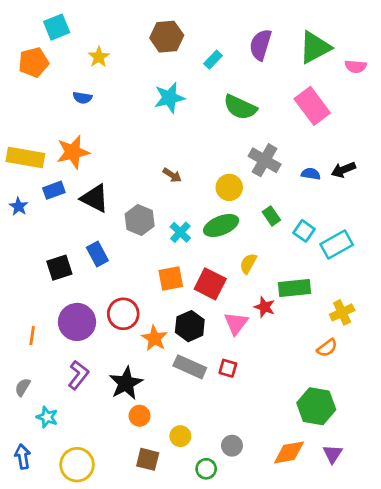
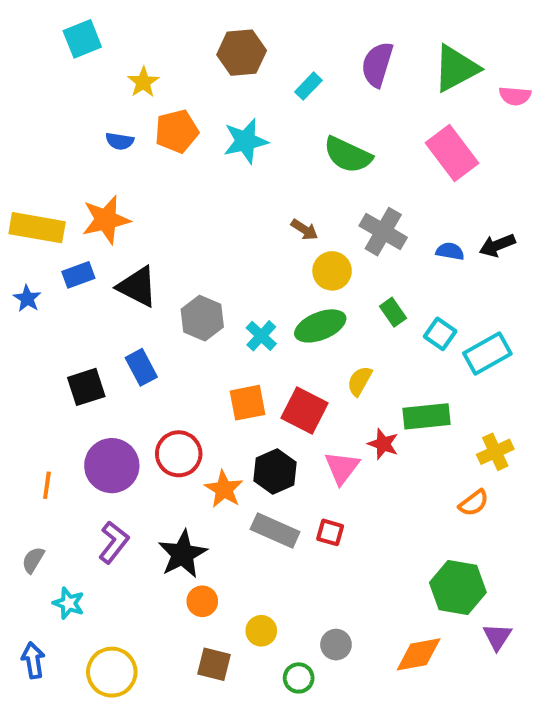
orange pentagon: (34, 62) -> (177, 131), moved
brown arrow: (172, 175) -> (305, 230), moved
purple triangle: (333, 454) -> (497, 637), moved

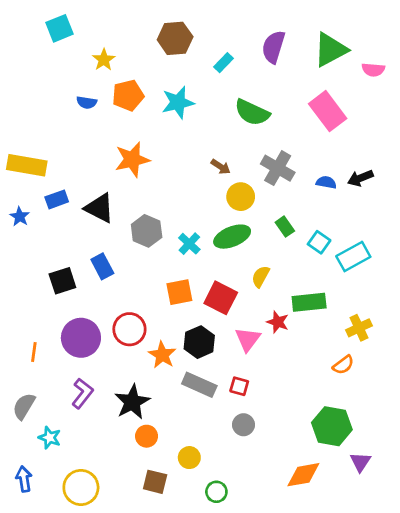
orange star: (106, 220) -> (132, 160), moved
gray semicircle: (33, 560) -> (24, 406), size x1.4
gray circle: (336, 645) -> (243, 425), moved

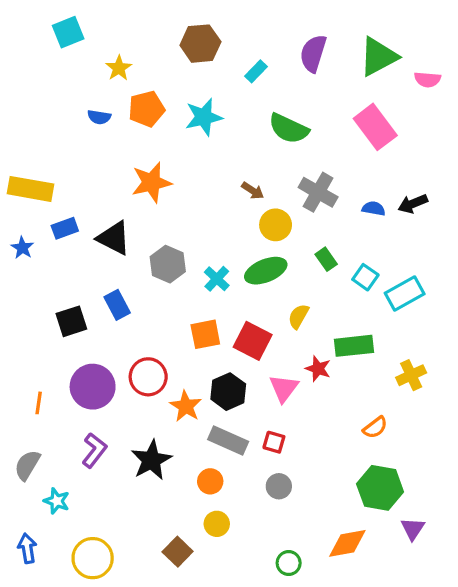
orange semicircle: (343, 365) -> (375, 427), moved
orange circle: (147, 436) -> (210, 481), moved
brown square: (155, 482) -> (178, 552), turned 30
green circle: (216, 492) -> (289, 563), moved

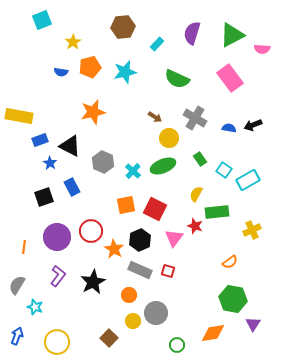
blue star: (22, 248) -> (50, 163), moved
yellow semicircle: (298, 316) -> (196, 194), moved
gray circle: (279, 486) -> (156, 313), moved, size x1.5
blue arrow: (27, 548) -> (17, 336), turned 30

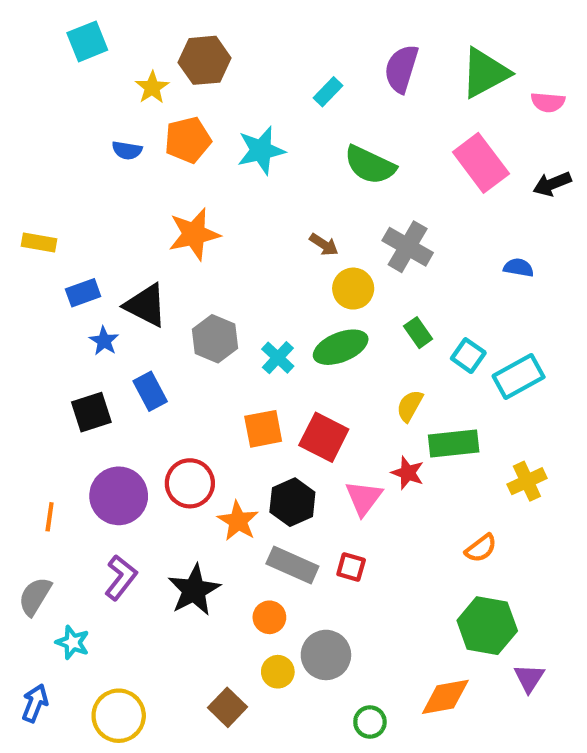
brown hexagon: (123, 27) -> (205, 60), moved
yellow rectangle: (19, 116) -> (39, 242), size x0.6
black arrow: (253, 125) -> (552, 184), moved
blue semicircle: (229, 128) -> (519, 268), moved

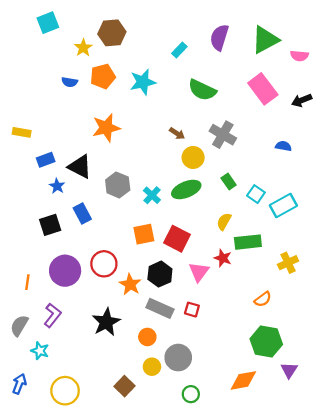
purple L-shape: (121, 578) -> (52, 315), moved
green circle: (370, 722) -> (191, 394), moved

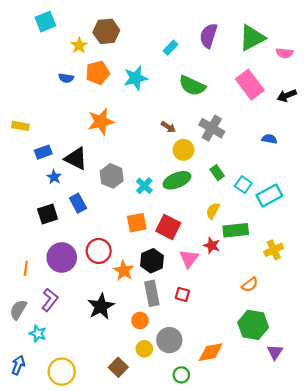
gray rectangle: (160, 308) -> (152, 293), turned 55
orange diamond: (243, 380) -> (211, 352), moved

